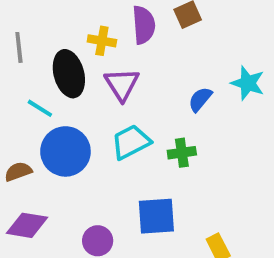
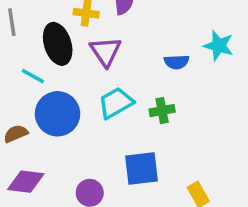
blue semicircle: (200, 99) -> (177, 62), turned -130

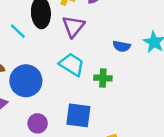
cyan trapezoid: (116, 103) -> (72, 65), turned 48
blue circle: (58, 114) -> (26, 81), moved

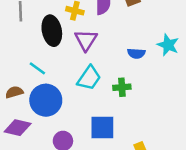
cyan line: (18, 31) -> (37, 68), moved
cyan trapezoid: (72, 65) -> (89, 78), turned 100

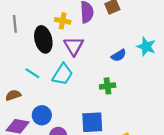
blue semicircle: (136, 53) -> (119, 55), turned -32
cyan trapezoid: (89, 78) -> (63, 74), moved
blue circle: (46, 100) -> (42, 115), moved, size x0.7

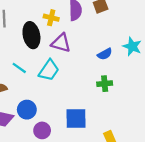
purple triangle: (74, 46) -> (61, 43), turned -45
green cross: (108, 86) -> (105, 84), moved

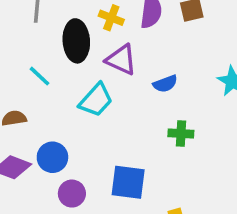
blue semicircle: (105, 54) -> (165, 84), moved
cyan line: (19, 68) -> (39, 76), moved

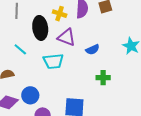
cyan trapezoid: (96, 100) -> (53, 61), turned 45

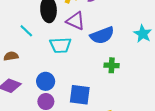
blue semicircle: (93, 50) -> (102, 35), size x1.6
blue circle: (30, 95) -> (46, 81), moved

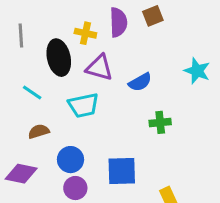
blue semicircle: (102, 35) -> (140, 82), size x0.7
brown semicircle: (11, 56) -> (39, 131), moved

